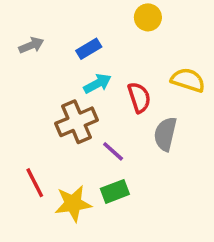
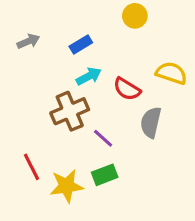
red semicircle: (139, 97) -> (127, 89), turned 140

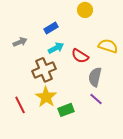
gray arrow: (28, 41) -> (20, 42), moved
purple line: (103, 138) -> (96, 99), moved
yellow star: (67, 186) -> (46, 97), moved, turned -30

